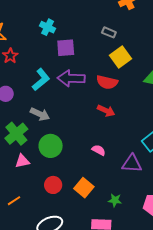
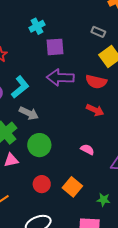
cyan cross: (48, 27) -> (37, 26), turned 35
cyan L-shape: (41, 80) -> (20, 87), moved

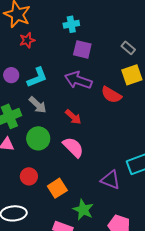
red arrow: (95, 110) -> (73, 117), moved
pink semicircle: (87, 149) -> (73, 147), moved, size x1.6
green star: (103, 200) -> (83, 210), size x1.5

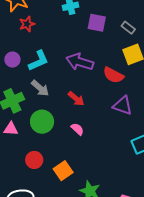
purple square: (82, 49) -> (97, 23), moved
pink semicircle: (73, 147) -> (77, 129), size x0.6
purple triangle: (110, 180) -> (123, 105), moved

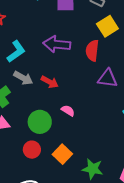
red semicircle: (113, 75) -> (92, 51), turned 80
red arrow: (76, 99) -> (50, 82), moved
green circle: (42, 122) -> (40, 122), moved

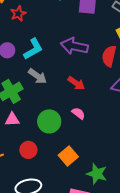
red arrow: (50, 82) -> (76, 83), moved
red circle: (32, 150) -> (28, 150), moved

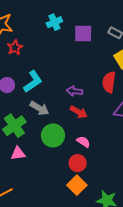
purple arrow: (74, 46) -> (74, 91), moved, size x0.6
green circle: (49, 121) -> (53, 135), moved
red circle: (28, 150) -> (78, 163), moved

